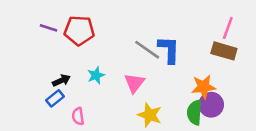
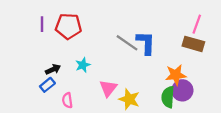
purple line: (49, 28) -> (42, 24), turned 72
pink triangle: (134, 83) -> (108, 88), moved

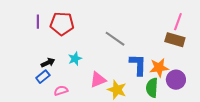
blue L-shape: (146, 43) -> (138, 65), moved
pink triangle: (108, 88) -> (98, 80), turned 30
purple circle: (182, 90) -> (176, 80), moved
pink semicircle: (67, 100) -> (61, 91), turned 80

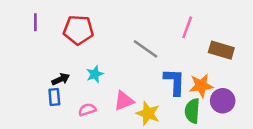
purple line: (38, 22) -> (35, 22), moved
pink line: (178, 22) -> (187, 27), moved
blue rectangle: (43, 77) -> (54, 97), turned -56
pink semicircle: (61, 91) -> (87, 110), moved

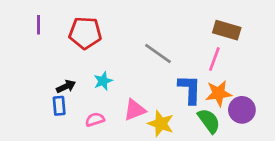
pink line: (187, 27) -> (214, 59), moved
brown rectangle: (221, 50) -> (227, 30), moved
green semicircle: (192, 111) -> (209, 121), turned 140

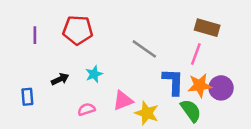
purple line: (38, 25) -> (35, 35), moved
blue rectangle: (59, 106) -> (27, 97), moved
purple circle: (242, 110) -> (221, 88), moved

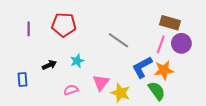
blue L-shape: (173, 82) -> (142, 67), turned -120
purple circle: (221, 88) -> (181, 43), moved
pink triangle: (123, 101) -> (101, 83), turned -30

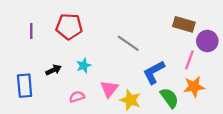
purple circle: (181, 43) -> (207, 41), moved
pink line: (161, 44) -> (189, 60), moved
orange star: (164, 70) -> (194, 87), moved
blue rectangle: (22, 79) -> (25, 86), size x1.5

